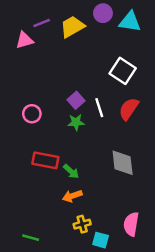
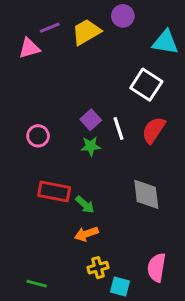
cyan triangle: (130, 22) -> (165, 42), moved

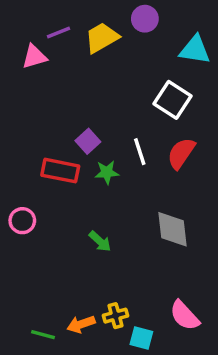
purple square: (91, 120) -> (88, 141), moved
pink circle: (38, 136) -> (22, 221), moved
red rectangle: (54, 191) -> (60, 171), moved
orange arrow: (86, 234) -> (81, 324), moved
pink semicircle: (157, 268) -> (185, 316), turned -52

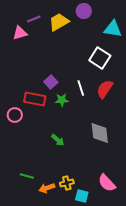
pink circle: (22, 221) -> (15, 115), moved
green line: (43, 335) -> (27, 176), moved

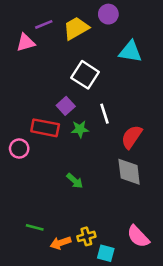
cyan triangle: (113, 29) -> (130, 52), moved
white square: (100, 58) -> (85, 75), moved
red semicircle: (105, 89) -> (132, 137), moved

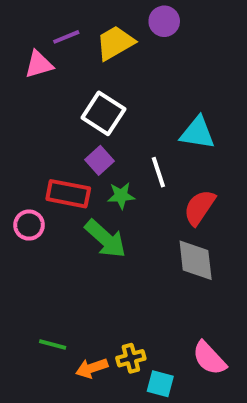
cyan triangle: (130, 52) -> (197, 133), moved
white square: (85, 75) -> (103, 113), moved
green arrow: (75, 181) -> (105, 239), moved, size x1.6

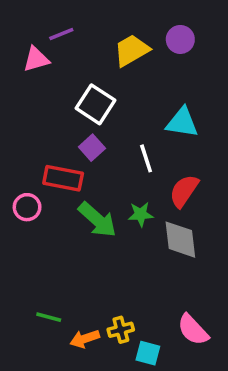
purple circle: (164, 21) -> (180, 39), moved
yellow trapezoid: (115, 43) -> (132, 50), moved
green star: (121, 196) -> (141, 214), moved

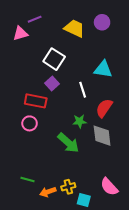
yellow trapezoid: (132, 50) -> (74, 28), turned 55
pink circle: (27, 207) -> (30, 123), moved
green arrow: (97, 220) -> (68, 143), moved

